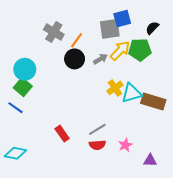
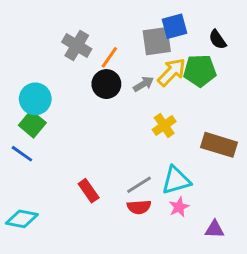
black semicircle: (152, 28) -> (218, 40), turned -80
cyan triangle: (132, 93) -> (176, 180), moved

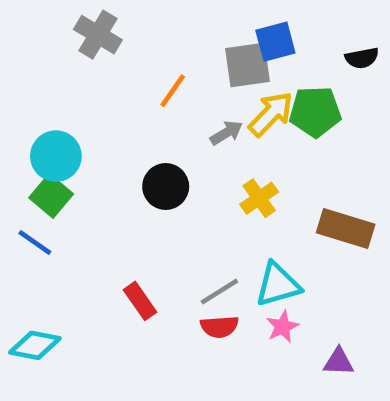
black semicircle: (218, 40) -> (362, 58), moved, turned -66
gray cross: (77, 45) -> (98, 35), moved
black circle: (106, 84) -> (166, 186), moved

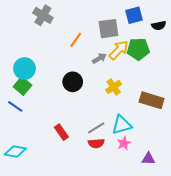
blue square: (275, 42) -> (134, 15), moved

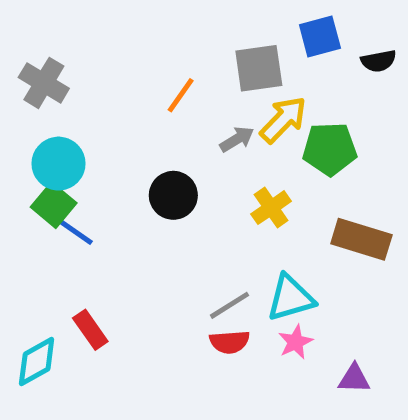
gray cross: (43, 15) -> (44, 83), moved
green pentagon: (138, 49) -> (330, 149), moved
blue line: (15, 106) -> (76, 232), moved
red rectangle: (61, 132) -> (90, 330), moved
cyan diamond: (15, 152) -> (37, 361), turned -40

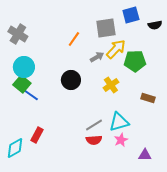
brown rectangle: (361, 239) -> (148, 98), size x0.6
red rectangle: (90, 330) -> (37, 135), turned 63

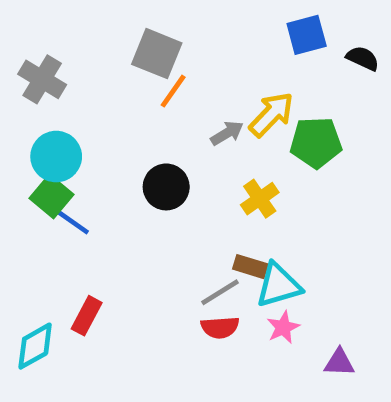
black semicircle: (155, 25) -> (363, 58), turned -144
gray square: (106, 28) -> (157, 54), moved, turned 30
brown rectangle: (148, 98) -> (250, 267), moved

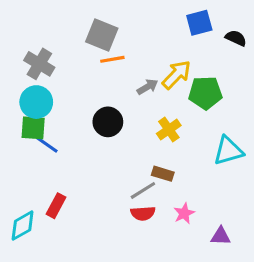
gray cross: (42, 79) -> (39, 64), moved
orange line: (173, 91) -> (112, 59), turned 45
green square: (51, 196) -> (33, 128), turned -36
cyan triangle: (278, 285) -> (228, 151), moved

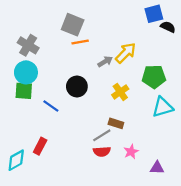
blue square: (199, 23) -> (154, 14), moved
green pentagon: (205, 93) -> (154, 77), moved
blue line: (47, 145) -> (51, 106), moved

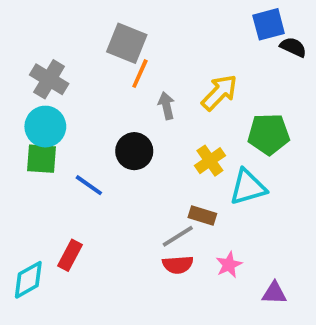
orange line: (80, 42) -> (140, 74), turned -56
gray arrow: (105, 62) -> (166, 106), moved, turned -72
cyan triangle: (163, 107) -> (248, 187), moved

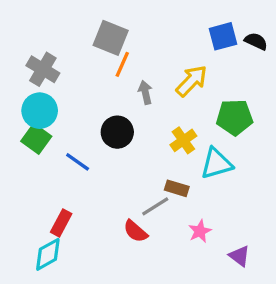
blue square: (269, 24) -> (223, 36), moved
green square: (42, 159) -> (36, 139), turned 32
red semicircle: (178, 265) -> (135, 231), moved, turned 45
cyan diamond: (28, 280) -> (48, 254), moved
purple triangle: (274, 293) -> (240, 256), turned 35

